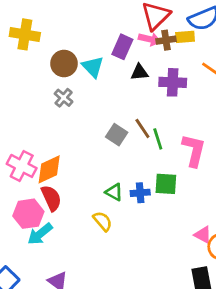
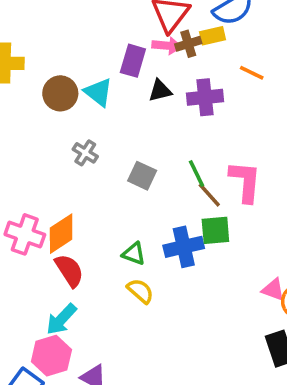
gray cross: (64, 98) -> (85, 153), moved
brown line: (142, 128) -> (209, 195), moved
green triangle: (114, 192) -> (134, 254), moved
blue cross: (140, 193) -> (184, 247), size x1.5
pink hexagon: (28, 214) -> (51, 356), moved

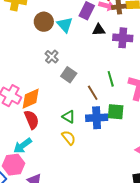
gray square: (142, 176) -> (69, 75), moved
brown line: (209, 195) -> (93, 93), moved

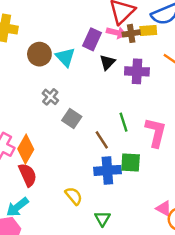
black triangle: (99, 30) -> (107, 62), turned -40
orange diamond: (31, 99) -> (26, 149), turned -35
green triangle: (69, 117) -> (102, 219), moved, turned 32

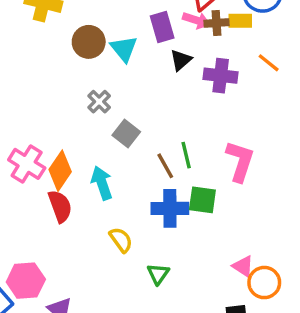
purple rectangle: (92, 39) -> (162, 27), turned -45
green line: (123, 122) -> (186, 155), moved
cyan arrow: (17, 207) -> (102, 183), moved, turned 105

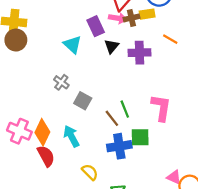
brown circle: (89, 42) -> (16, 40), moved

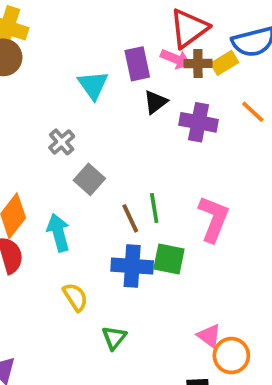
yellow rectangle: (147, 14) -> (225, 63), turned -35

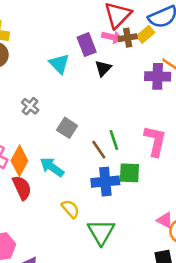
purple cross: (199, 122) -> (158, 76), moved
gray cross: (62, 142) -> (30, 106), moved
cyan arrow: (58, 233) -> (52, 167), turned -30
green triangle: (114, 338) -> (101, 232), size x1.6

